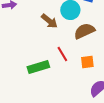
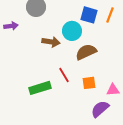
brown arrow: (49, 21) -> (51, 42), turned -30

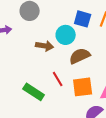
orange square: (89, 83) -> (83, 87), size x1.5
green rectangle: (40, 88) -> (34, 92), turned 50

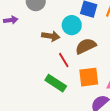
red line: (58, 79) -> (64, 60), moved
green rectangle: (34, 92) -> (56, 83), moved

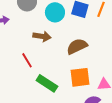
cyan circle: (72, 25) -> (55, 12), moved
red line: (64, 60) -> (27, 60), moved

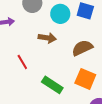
red line: (27, 60) -> (22, 62), moved
orange square: (80, 77) -> (85, 79), turned 30

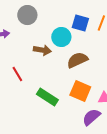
cyan circle: (60, 14) -> (61, 37), moved

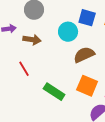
brown arrow: (42, 50) -> (32, 40), moved

